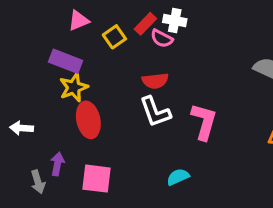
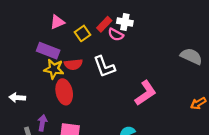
red semicircle: (155, 81) -> (73, 64), moved
yellow star: (74, 87) -> (54, 69), turned 30
white L-shape: (155, 112) -> (104, 67), moved
pink L-shape: (204, 122) -> (146, 93), turned 40

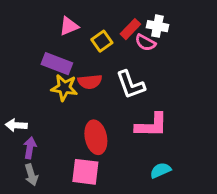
red ellipse: (64, 92) -> (96, 137), moved
pink L-shape: (146, 93) -> (151, 125), moved, turned 35
purple arrow: (42, 123) -> (30, 148), moved

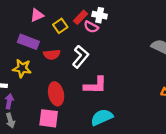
white L-shape: (130, 85) -> (80, 57), turned -120
yellow star: (64, 88) -> (22, 68), moved
cyan semicircle: (160, 170) -> (102, 117), size x1.5

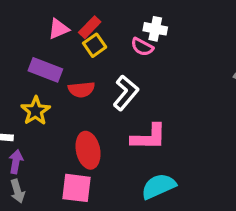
red rectangle: (80, 17) -> (90, 27), moved
yellow star: (22, 68) -> (36, 111), turned 30

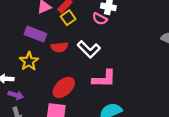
white L-shape: (126, 93) -> (89, 49), turned 95
red ellipse: (88, 150) -> (64, 87), turned 60
purple arrow: (16, 162) -> (16, 95), turned 96

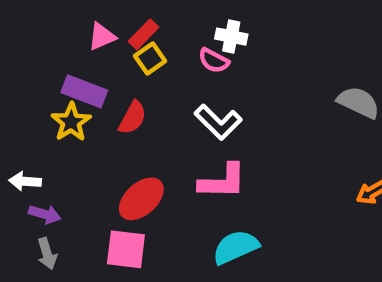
red semicircle: (59, 47) -> (133, 118), turned -56
white L-shape: (89, 49) -> (218, 122), moved
yellow star: (29, 61) -> (71, 122), moved

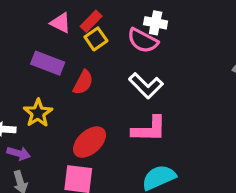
pink triangle: (102, 37) -> (61, 23), turned 50
pink semicircle: (214, 61) -> (143, 41), size x1.4
yellow star: (71, 122) -> (38, 113), moved

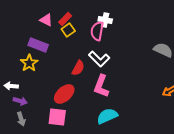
pink semicircle: (143, 41) -> (97, 31), turned 72
red semicircle: (83, 82) -> (78, 68), moved
yellow star: (38, 113) -> (29, 63), moved
pink L-shape: (149, 129) -> (101, 86), turned 110

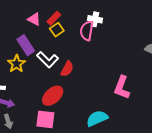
purple rectangle: (38, 45) -> (26, 45), turned 36
white L-shape: (99, 59) -> (48, 60), moved
pink L-shape: (101, 86) -> (122, 87), moved

